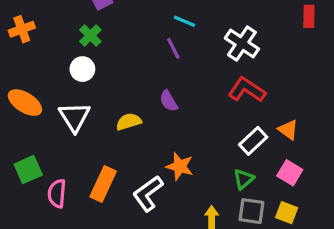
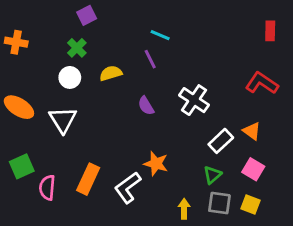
orange cross: (22, 29) -> (16, 42), turned 30
white cross: (242, 44) -> (194, 100), moved
red L-shape: (247, 90) -> (262, 83), moved
yellow semicircle: (129, 122) -> (111, 73), moved

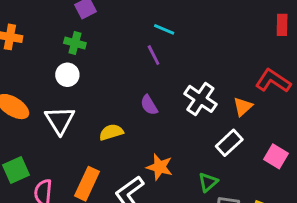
green cross: (77, 48) -> (75, 43), turned -30
yellow semicircle: (111, 73) -> (111, 132), moved
orange triangle: (252, 131) -> (243, 107), moved, turned 42
pink square: (253, 169) -> (276, 156), moved
green triangle: (212, 175) -> (208, 182), moved

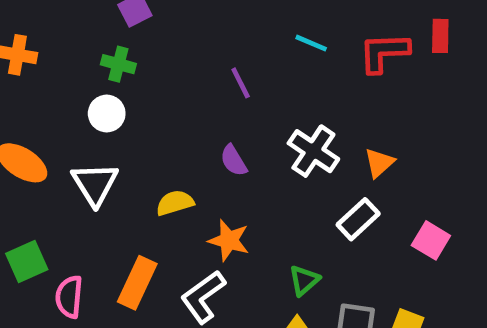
cyan line: (164, 29) -> (311, 43), moved
red L-shape: (273, 81) -> (384, 52), moved, turned -36
orange star: (160, 167) -> (229, 240), moved
green triangle: (208, 182) -> (304, 280), moved

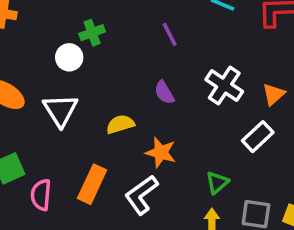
green cross: (118, 64) -> (92, 33), moved, turned -35

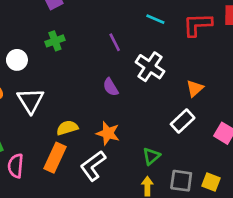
white circle: (69, 57) -> (17, 60), moved
white cross: (224, 86) -> (150, 67), moved
yellow semicircle: (120, 124) -> (67, 128), moved

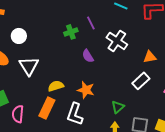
green cross: (55, 41) -> (71, 32), moved
orange triangle: (195, 88) -> (150, 57), turned 32
white L-shape: (93, 166) -> (75, 114), turned -35

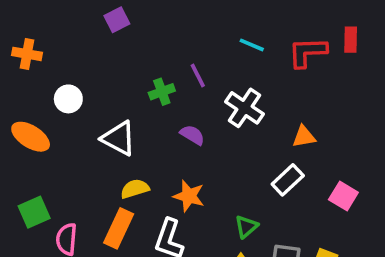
purple semicircle: (88, 56) -> (192, 135), turned 152
white triangle: (29, 66) -> (119, 138), moved, turned -30

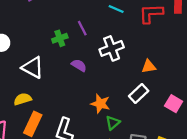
white cross: (245, 108) -> (112, 48), turned 35
yellow semicircle: (135, 189) -> (23, 99), moved
orange star: (189, 196) -> (100, 104), moved

